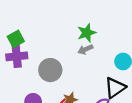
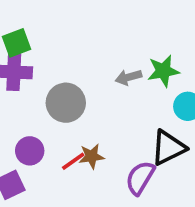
green star: (87, 33) -> (163, 71), moved

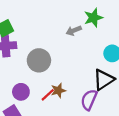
green star: (163, 71) -> (93, 18), moved
gray arrow: (129, 77) -> (74, 31), moved

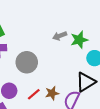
green star: (93, 18) -> (79, 40), moved
brown star: (58, 91) -> (52, 93), moved

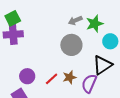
gray circle: (27, 62) -> (71, 45), moved

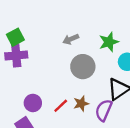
gray arrow: (75, 20) -> (71, 39), moved

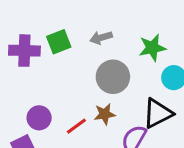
green square: (15, 37) -> (59, 42), moved
brown star: (81, 103) -> (105, 114), moved

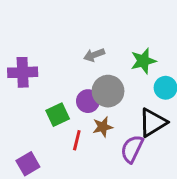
green square: (59, 42) -> (58, 115), moved
purple circle: (39, 118) -> (88, 101), moved
red line: (76, 126) -> (77, 140), turned -36

